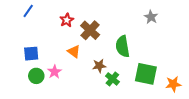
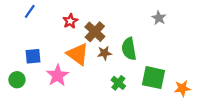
orange triangle: (74, 52) -> (78, 54), size x1.6
brown star: (99, 66) -> (104, 53), moved
pink star: (55, 72) -> (58, 75), size x1.5
green circle: (36, 76) -> (17, 80), moved

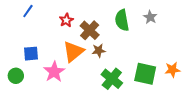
green semicircle: (129, 49) -> (122, 20), moved
orange triangle: (78, 54) -> (73, 52), turned 45
green cross: (118, 83) -> (112, 79), size x1.5
orange star: (182, 88) -> (172, 70), moved

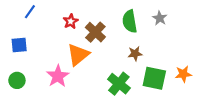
brown star: (99, 51) -> (135, 54), moved
blue square: (31, 54) -> (19, 45), moved

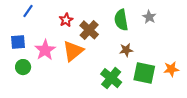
pink star: (58, 76) -> (45, 50), moved
green circle: (17, 80) -> (23, 67), moved

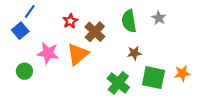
blue square: (18, 42) -> (20, 31), moved, turned -35
pink star: (45, 50) -> (48, 53), turned -30

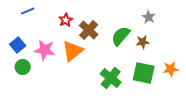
blue line: (30, 11) -> (28, 11), turned 32
green semicircle: (129, 21) -> (121, 36), moved, turned 50
blue square: (20, 31) -> (18, 45), moved
brown star: (134, 53) -> (143, 42), moved

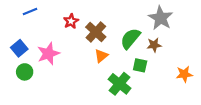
gray star: (149, 17) -> (161, 18), size x1.6
pink star: (45, 50) -> (48, 54), turned -30
orange triangle: (73, 51) -> (101, 56), moved, size x0.6
green square: (144, 73) -> (140, 65), moved, size x0.6

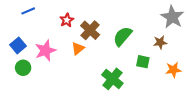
gray star: (161, 18) -> (172, 17), moved
brown star: (154, 45) -> (160, 42), moved
orange triangle: (101, 56) -> (78, 48), moved
green square: (140, 65) -> (143, 62), moved

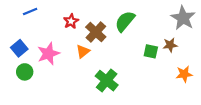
green semicircle: (123, 36) -> (125, 21), moved
green square: (143, 62) -> (151, 51), moved
green cross: (112, 79) -> (107, 81), moved

